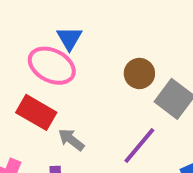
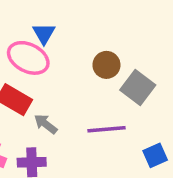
purple line: (139, 146) -> (106, 129), turned 45

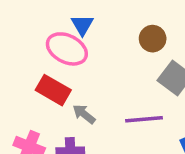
brown circle: (106, 65) -> (153, 39), moved

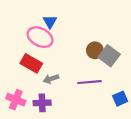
brown circle: (153, 39) -> (95, 50), moved
gray arrow: (84, 114) -> (51, 79), turned -56

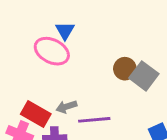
red rectangle: (31, 63) -> (36, 114), moved
purple line: (89, 82) -> (94, 120), moved

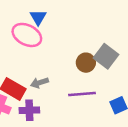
brown circle: (125, 69) -> (86, 63), moved
purple line: (94, 120) -> (82, 94), moved

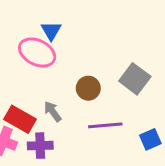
brown circle: (86, 63) -> (88, 88), moved
gray arrow: (39, 83) -> (53, 111), turned 72

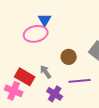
pink ellipse: (37, 52) -> (36, 34), turned -40
purple cross: (40, 146) -> (55, 94), moved, turned 35

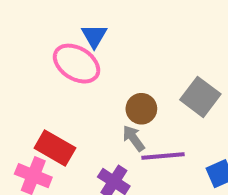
pink ellipse: (36, 34) -> (77, 64), turned 45
gray arrow: (46, 72) -> (134, 138), moved

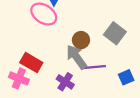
gray arrow: (134, 138) -> (76, 57), size x1.6

